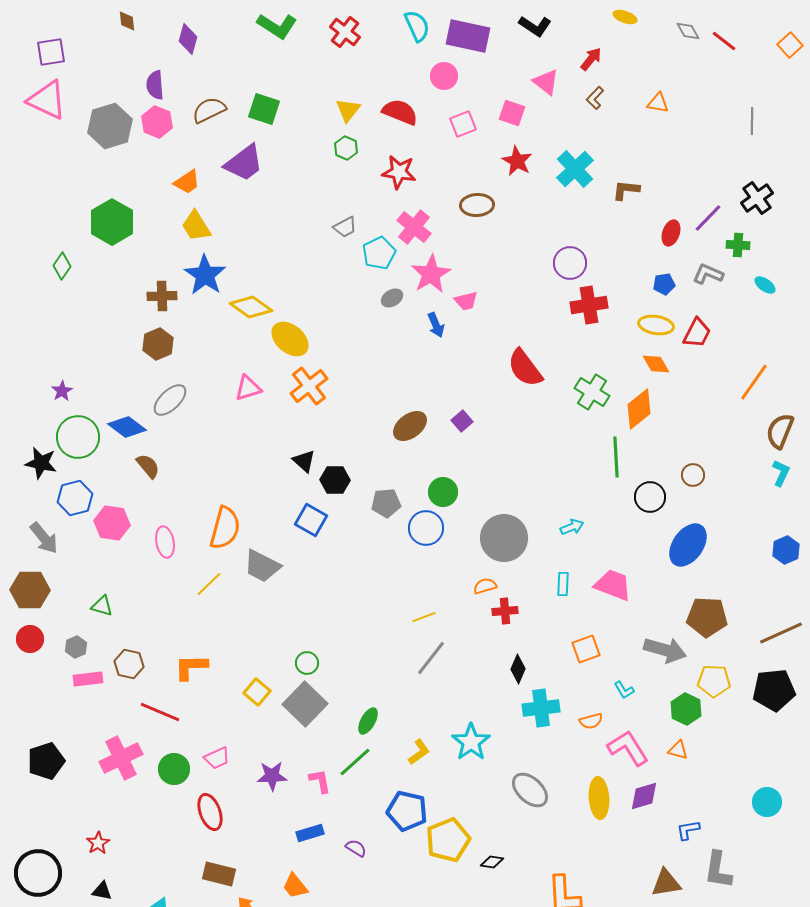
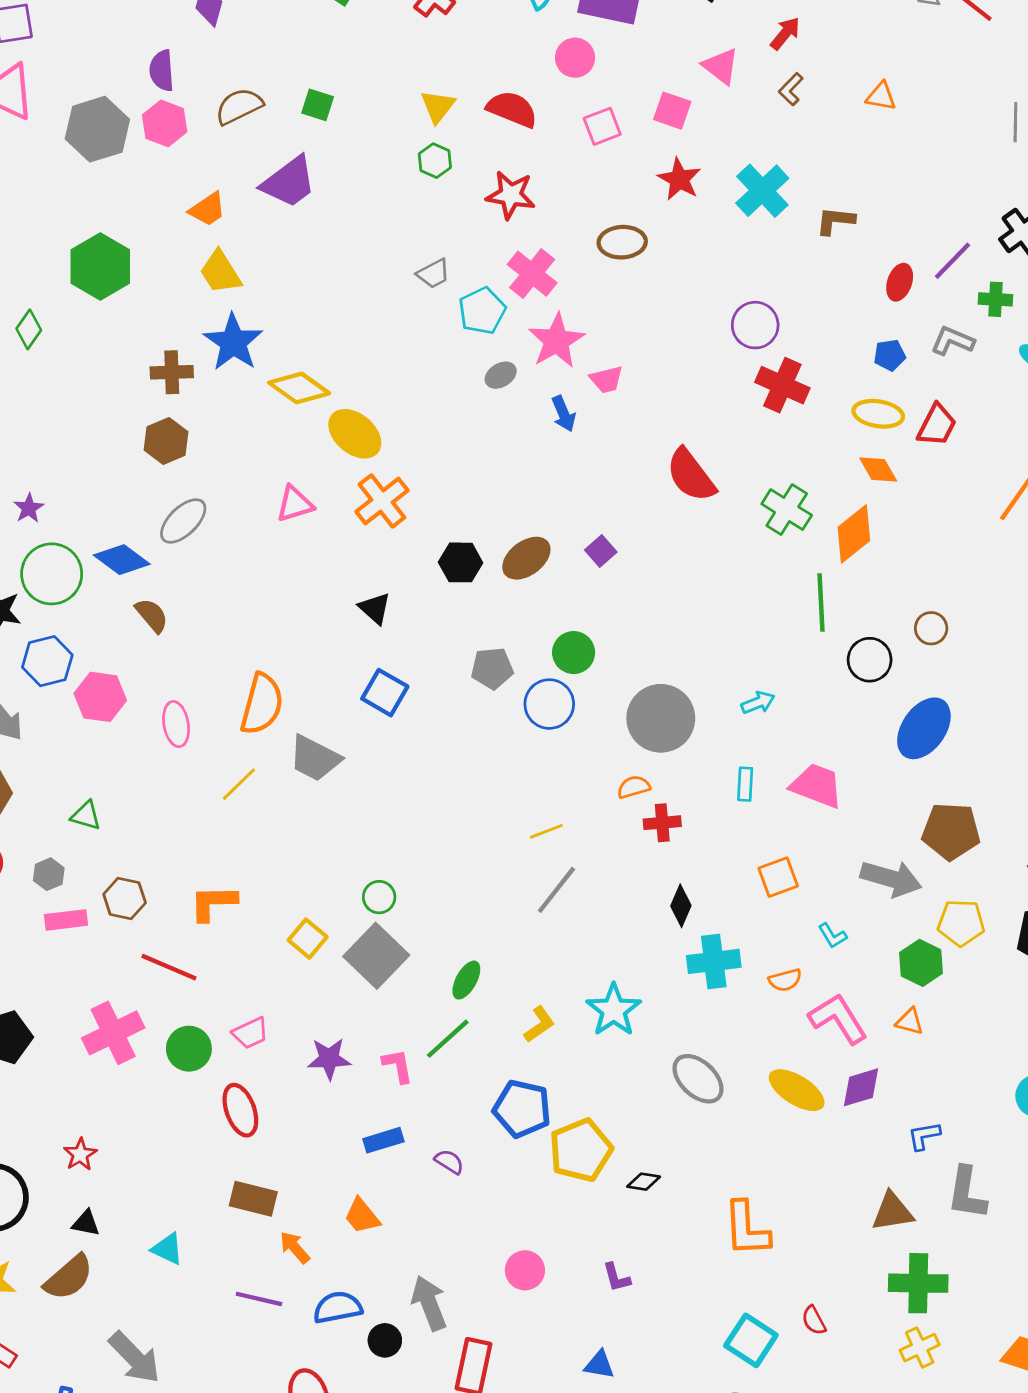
green square: (264, 109) -> (318, 105), size x0.7
red cross: (589, 305) -> (782, 385), turned 33
black hexagon: (335, 480) -> (461, 562), moved
yellow ellipse: (599, 798) -> (797, 1090), turned -54

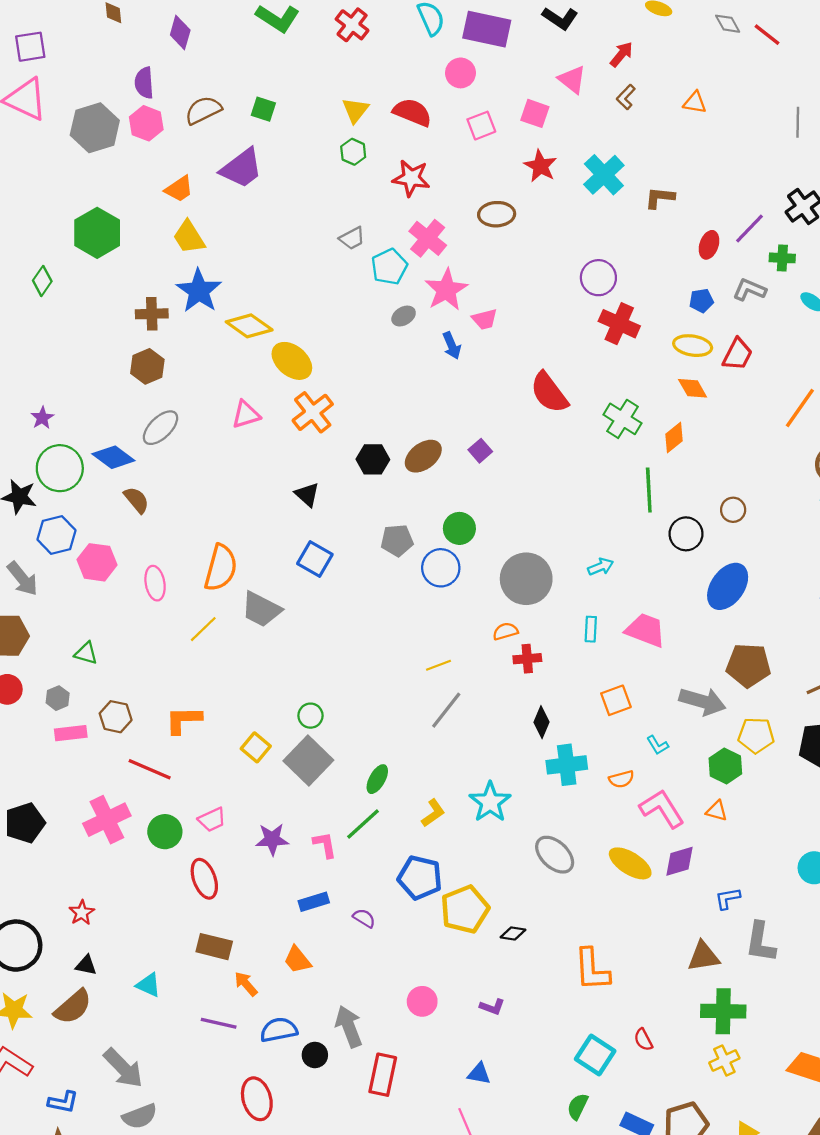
orange diamond: (854, 534) -> (674, 438), size x0.7
purple L-shape: (616, 1277) -> (492, 1007), turned -55

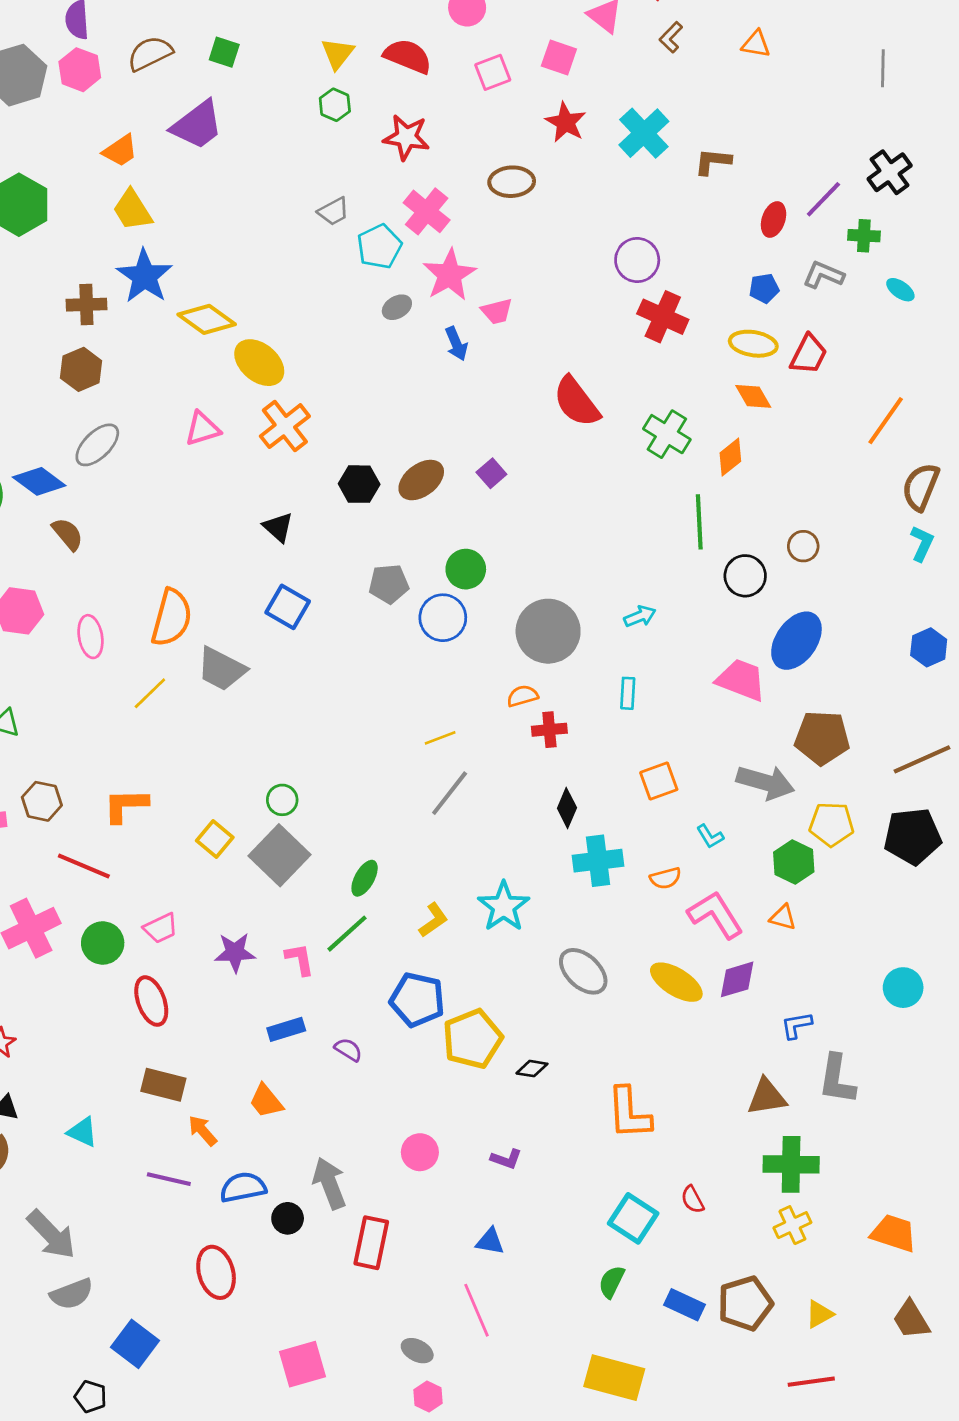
pink trapezoid: (646, 630) -> (741, 680), moved

